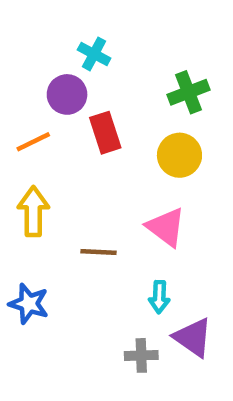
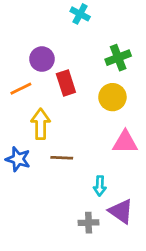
cyan cross: (94, 54) -> (80, 14), moved
yellow arrow: (33, 211) -> (41, 124), moved
pink triangle: (166, 227) -> (125, 142), moved, turned -36
blue star: (29, 304) -> (18, 159), moved

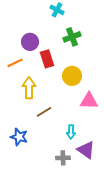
green cross: (118, 58) -> (72, 37), moved
yellow circle: (112, 97) -> (72, 76), moved
brown line: (62, 158) -> (44, 112), turned -35
blue star: (18, 159) -> (19, 137), moved

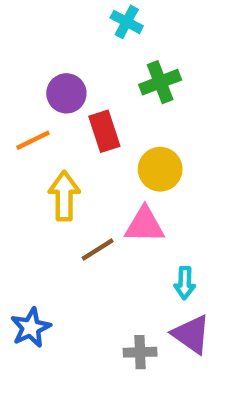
pink triangle: (89, 101) -> (145, 225), moved
cyan arrow: (71, 132) -> (185, 283), moved
blue star: (19, 137) -> (31, 328), moved, turned 30

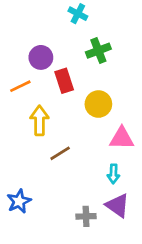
pink triangle: (145, 225) -> (122, 138), moved

